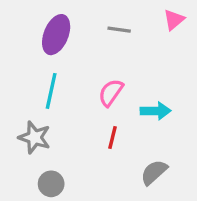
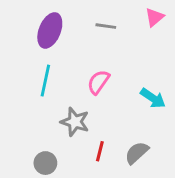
cyan arrow: (156, 111) -> (153, 98), moved, turned 35
gray star: (35, 137) -> (75, 122), moved
red line: (112, 137) -> (100, 151), moved

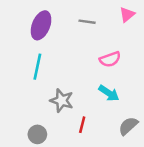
pink semicircle: (98, 82) -> (110, 59), moved, turned -145
cyan arrow: (153, 98) -> (109, 93), moved
gray semicircle: (137, 153) -> (128, 126), moved

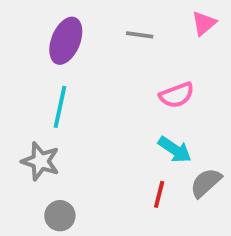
gray star: (62, 100) -> (41, 161), moved
red line: (82, 125) -> (159, 194), moved
gray semicircle: (128, 126) -> (206, 183), moved

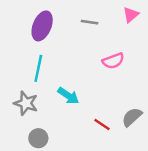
cyan arrow: (175, 150) -> (68, 96), moved
red line: (159, 194) -> (102, 124), turned -70

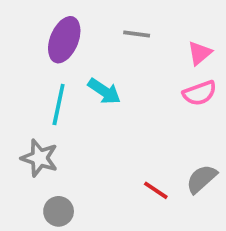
pink triangle: (131, 15) -> (200, 53), moved
pink semicircle: (113, 61) -> (200, 93), moved
cyan arrow: (68, 96) -> (104, 91), moved

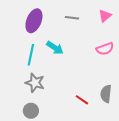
pink triangle: (200, 53) -> (105, 16), moved
gray star: (39, 158) -> (35, 83), moved
gray semicircle: (202, 179) -> (106, 94), turned -42

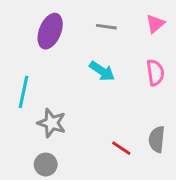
cyan arrow: (55, 48) -> (102, 71), moved
pink semicircle: (105, 49) -> (155, 73), turned -78
cyan line: (31, 55) -> (23, 92), moved

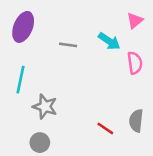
gray line: (106, 27) -> (68, 45), moved
purple ellipse: (50, 31) -> (23, 27), moved
cyan arrow: (102, 71) -> (109, 41), moved

